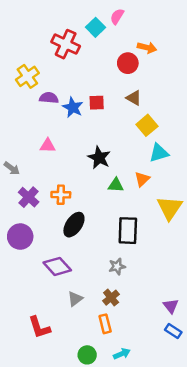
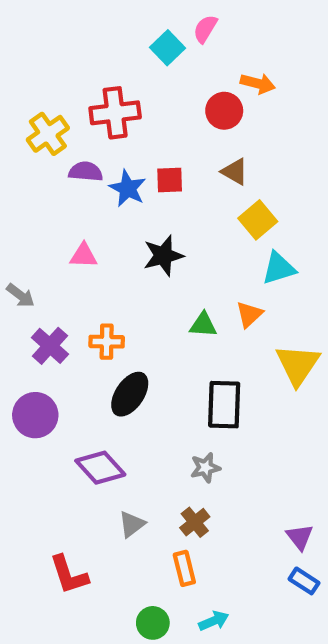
red cross: (66, 44) -> (115, 113), moved, turned -32
black star: (99, 158) -> (163, 256), moved, turned 30

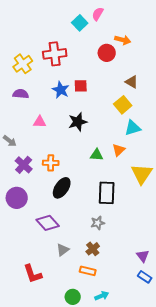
purple semicircle: (86, 172) -> (21, 94), moved
brown triangle: (235, 172) -> (132, 82), moved
orange rectangle: (184, 568) -> (88, 271), turned -63

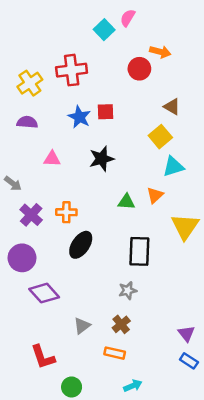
purple diamond: (48, 223) -> (44, 293), moved
green circle: (73, 297) -> (72, 387), moved

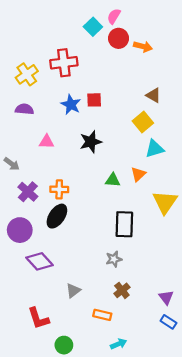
red circle: (139, 69) -> (118, 38), moved
black ellipse: (81, 245) -> (57, 216), moved
brown cross: (121, 324) -> (122, 290), moved

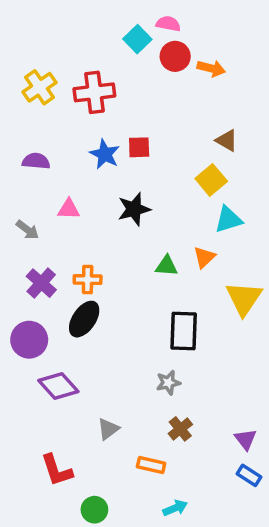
pink semicircle: (114, 16) -> (168, 24), turned 70
yellow cross: (27, 74) -> (39, 87), moved
gray arrow: (12, 164) -> (27, 230), moved

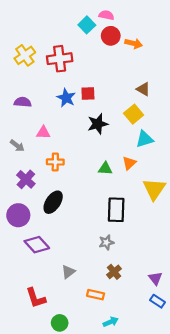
black star: (134, 209) -> (98, 124), moved
orange cross: (88, 280) -> (55, 162), moved

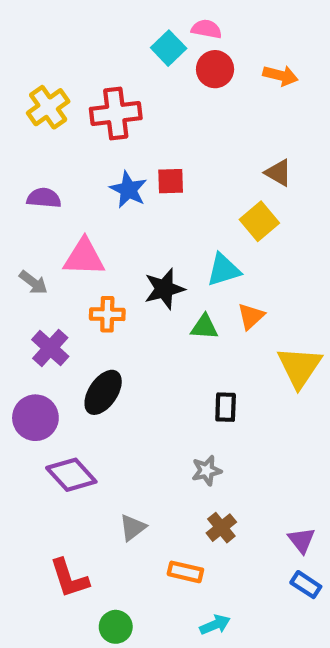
orange arrow: (134, 43) -> (280, 75), moved
black star: (98, 124) -> (164, 289), moved
pink triangle: (43, 133) -> (84, 257), size x1.5
cyan triangle: (144, 139) -> (223, 270), moved
black rectangle: (116, 210) -> (226, 407), size x0.6

